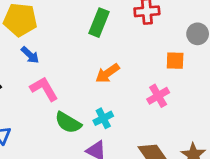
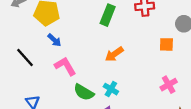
pink cross: (158, 96) -> (169, 85), moved
cyan cross: (103, 118) -> (111, 89), turned -32

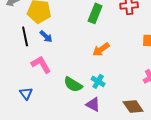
black line: (25, 57) -> (25, 36), moved, turned 30
pink L-shape: (65, 66) -> (41, 64), moved

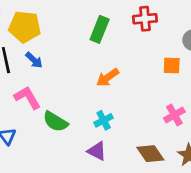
cyan cross: (98, 81) -> (104, 120), turned 32
green semicircle: (73, 84) -> (55, 122), moved

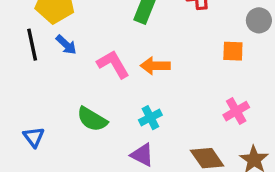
orange arrow: (108, 78) -> (155, 66), turned 35
pink L-shape: (27, 98) -> (113, 64), moved

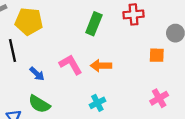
blue arrow: (66, 45) -> (37, 74), moved
green semicircle: (92, 119) -> (39, 104), moved

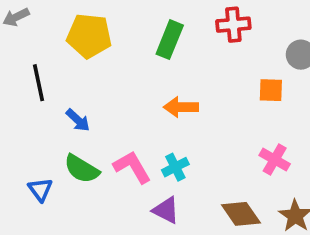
yellow pentagon: (29, 21) -> (89, 36), moved
pink L-shape: (71, 64) -> (132, 167), moved
pink cross: (159, 98) -> (275, 160), turned -30

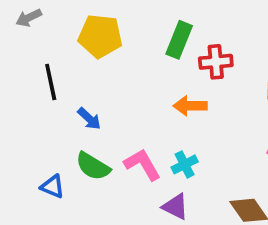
red cross: (233, 25) -> (216, 62), moved
blue triangle: (40, 190) -> (53, 186), turned -30

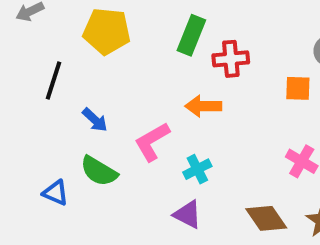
black line: (51, 82) -> (54, 81), turned 30
pink L-shape: (142, 164) -> (152, 142), moved, turned -90

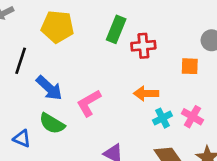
orange arrow: (203, 106) -> (146, 93), moved
blue arrow: (95, 120) -> (49, 88), size x1.5
cyan cross: (197, 169) -> (162, 118), moved

